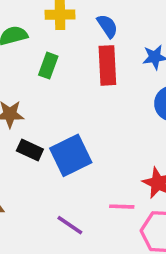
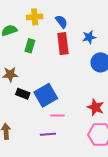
pink line: (122, 207) -> (57, 115), moved
purple line: (70, 225) -> (48, 134), turned -35

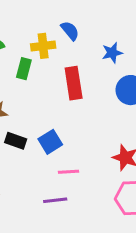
yellow cross: (35, 17) -> (43, 46), moved
red rectangle: (63, 44) -> (74, 83), moved
blue square: (46, 95) -> (50, 142), size x0.7

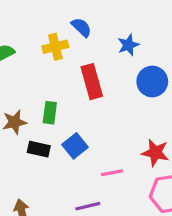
green rectangle: (24, 69) -> (50, 113), moved
pink line: (68, 172) -> (112, 173), moved

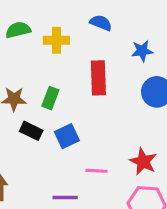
blue semicircle: (81, 27) -> (101, 23), turned -35
yellow cross: (55, 47) -> (56, 40), moved

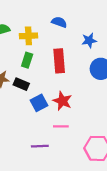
green rectangle: (50, 98) -> (27, 60), moved
black rectangle: (31, 131) -> (21, 84), moved
red star: (143, 162) -> (62, 101), moved

